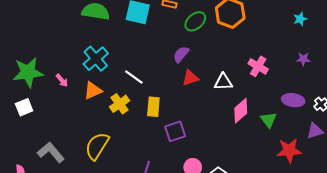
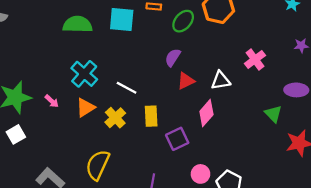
pink cross: (258, 66) -> (255, 59), turned 30
pink diamond: (241, 111) -> (206, 113), moved

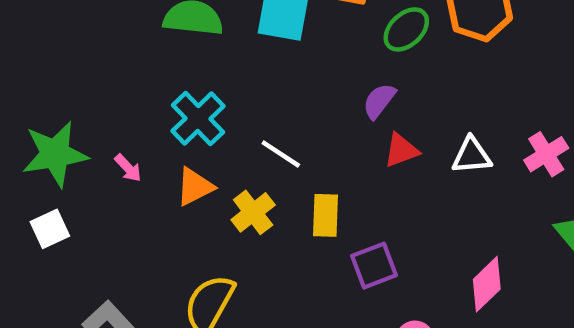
pink cross: (255, 59) -> (546, 154), moved
pink diamond: (206, 113) -> (487, 284), moved

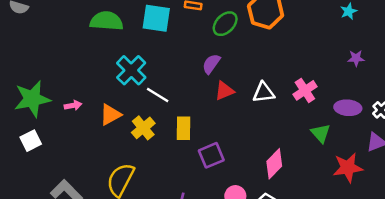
cyan cross: (198, 119) -> (131, 70), moved
pink arrow: (128, 168) -> (73, 105), turned -56

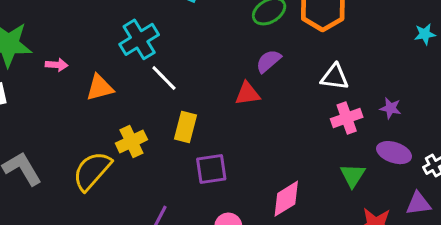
purple star: (356, 58) -> (391, 108), moved
purple semicircle: (211, 64) -> (268, 61), moved
white triangle: (264, 93) -> (335, 77), moved
yellow cross: (143, 128) -> (131, 141), moved

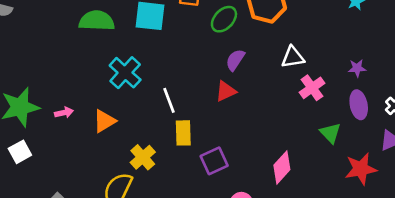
white line: (164, 78) -> (169, 100), moved, turned 40
purple star: (391, 108) -> (357, 68), moved
purple ellipse: (394, 153) -> (359, 105), turned 76

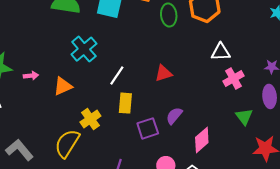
green ellipse: (224, 19) -> (169, 15), turned -55
purple semicircle: (235, 60) -> (174, 116), moved
white line: (169, 100) -> (117, 76), turned 48

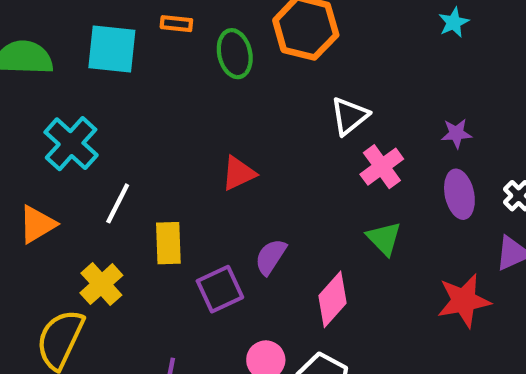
white triangle: (221, 52) -> (349, 116), turned -30
white line: (117, 76) -> (118, 203), moved
green triangle: (244, 117) -> (384, 238), moved

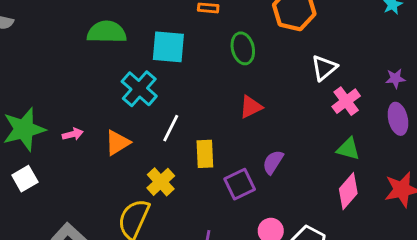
cyan square: (112, 49) -> (168, 47), moved
green ellipse: (235, 54) -> (243, 48), moved
green triangle: (384, 238) -> (348, 149), turned -30
pink diamond: (333, 299) -> (348, 191), moved

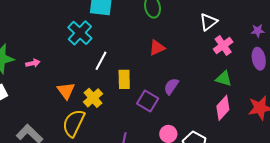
orange triangle: (117, 143) -> (66, 91), moved, turned -36
purple square: (240, 184) -> (148, 101), turned -35

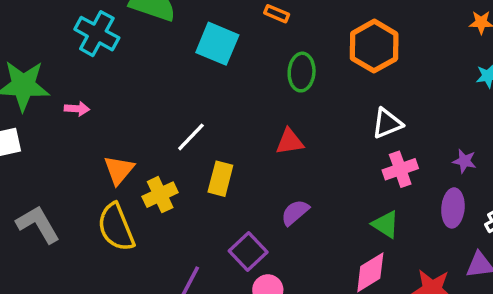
cyan cross: (80, 33) -> (97, 34), moved, turned -30
purple square: (148, 101) -> (248, 252), moved
yellow semicircle: (74, 123) -> (116, 227), turned -64

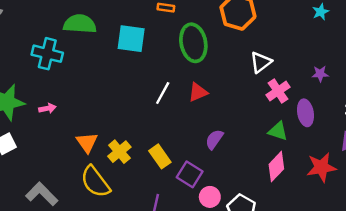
green ellipse: (302, 72) -> (193, 43), size x1.4
white line: (191, 137) -> (163, 93), moved
yellow rectangle: (220, 179) -> (160, 156), moved, turned -35
purple ellipse: (453, 208) -> (305, 113), moved

